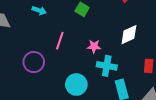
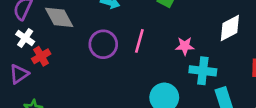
purple circle: (34, 62) -> (103, 44), moved

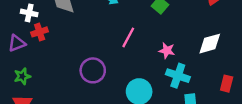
white cross: (25, 38) -> (29, 13), turned -35
purple circle: (103, 44) -> (93, 70), moved

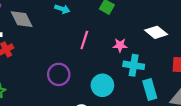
white diamond: (210, 44) -> (156, 32), turned 65

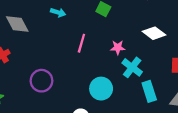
cyan cross: (134, 65) -> (132, 67), turned 30
purple circle: (59, 74) -> (41, 81), moved

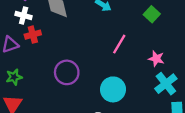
cyan circle: (101, 89) -> (113, 89), moved

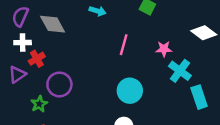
purple circle: (67, 72) -> (59, 84), moved
green star: (14, 77) -> (39, 104), moved

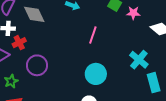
pink star: (164, 49) -> (133, 13), moved
green star: (39, 104) -> (11, 81), moved

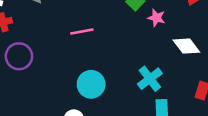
pink line: (93, 35) -> (82, 32), moved, turned 48

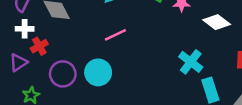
cyan circle: (91, 84) -> (98, 72), moved

